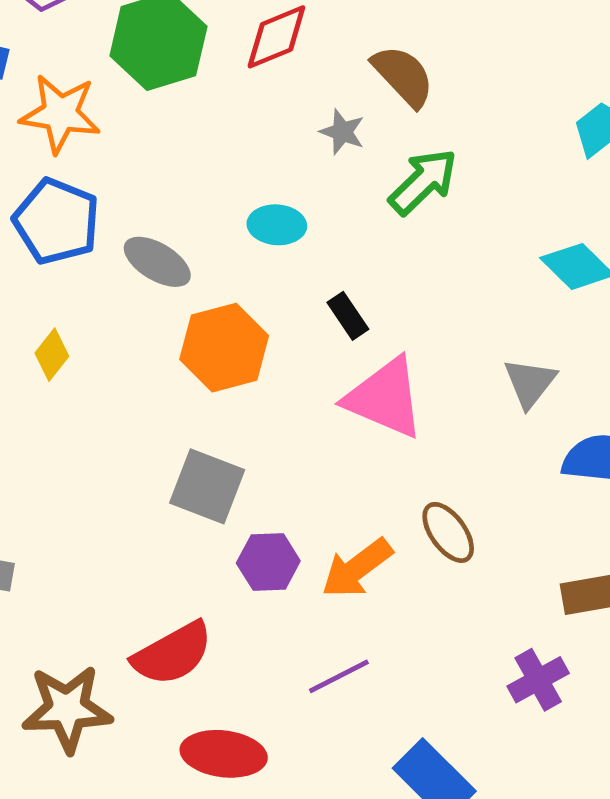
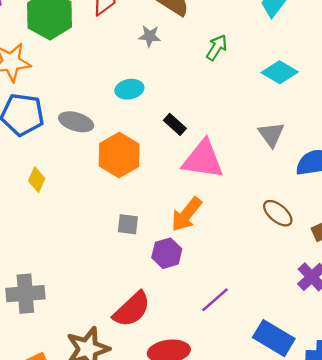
green arrow: (423, 182) -> (217, 48), moved, size x0.7
gray square: (207, 486) -> (128, 224), size x0.6
brown ellipse: (448, 532) -> (278, 213), moved
orange arrow: (357, 568) -> (186, 214), moved

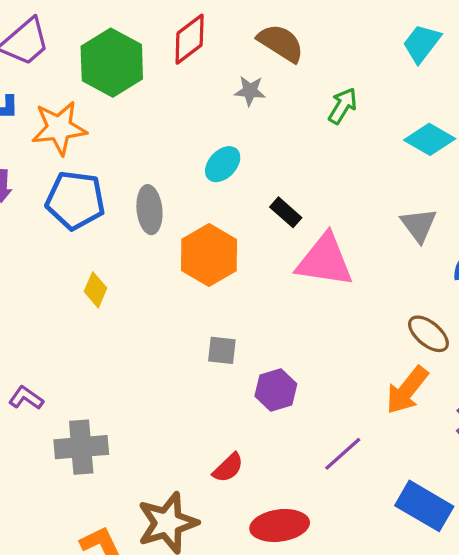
cyan ellipse: (129, 89) -> (223, 164), turned -36
gray ellipse: (76, 122) -> (149, 210), turned 68
orange arrow: (186, 214) -> (407, 390), moved
red semicircle: (132, 309) -> (228, 468), size x0.6

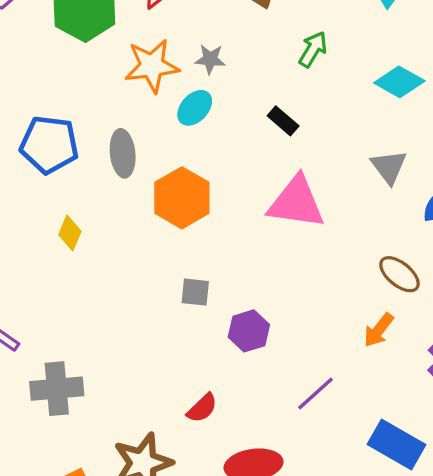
gray star: (250, 91) -> (210, 59), moved
orange star: (59, 128) -> (152, 66), moved
black rectangle: (286, 212) -> (283, 121), moved
orange arrow: (407, 390) -> (379, 330), size x0.7

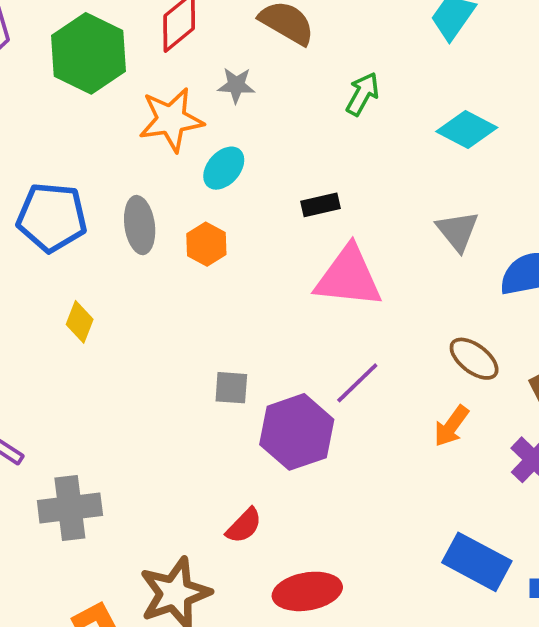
gray star: (210, 59) -> (236, 85), moved
black rectangle: (283, 121) -> (320, 205), moved, turned -52
orange hexagon: (182, 198) -> (206, 244), moved, size x0.6
purple hexagon: (249, 331) -> (297, 432), size x1.5
purple line: (315, 394) -> (357, 383), moved

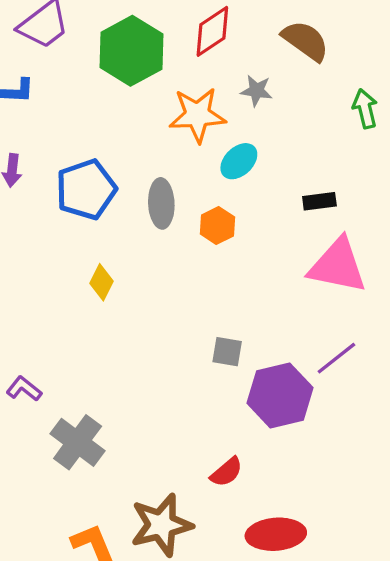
green arrow: (363, 94) -> (365, 109), turned -48
blue pentagon: (52, 217) -> (86, 189), turned -30
gray cross: (70, 508) -> (78, 442), turned 38

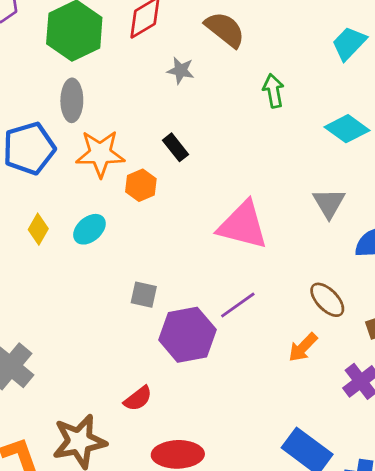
orange star: (197, 115) -> (100, 154), moved
cyan ellipse: (239, 161) -> (89, 229), moved
black rectangle: (319, 201) -> (175, 147), moved, turned 56
gray ellipse: (161, 203) -> (72, 100), moved

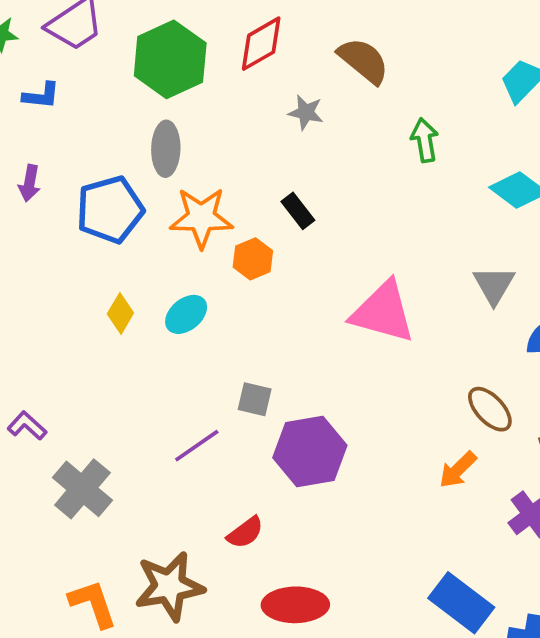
purple line: (238, 305) -> (197, 446), moved

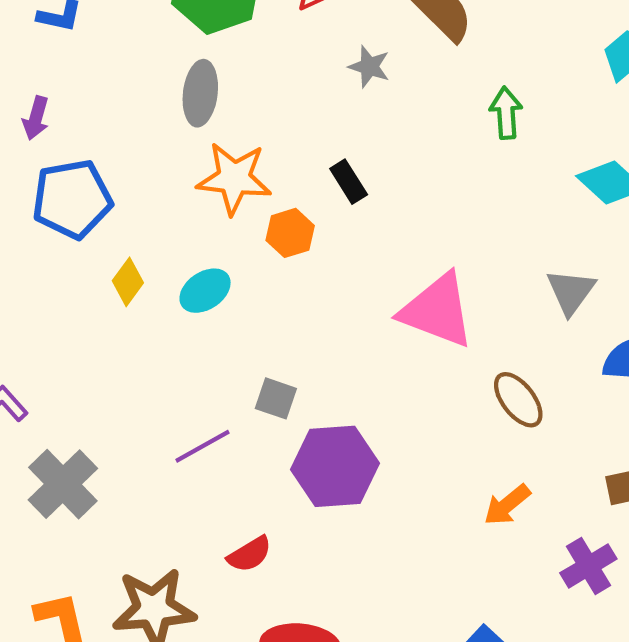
blue pentagon: (110, 210) -> (72, 199), moved
brown ellipse: (490, 409) -> (518, 400), moved

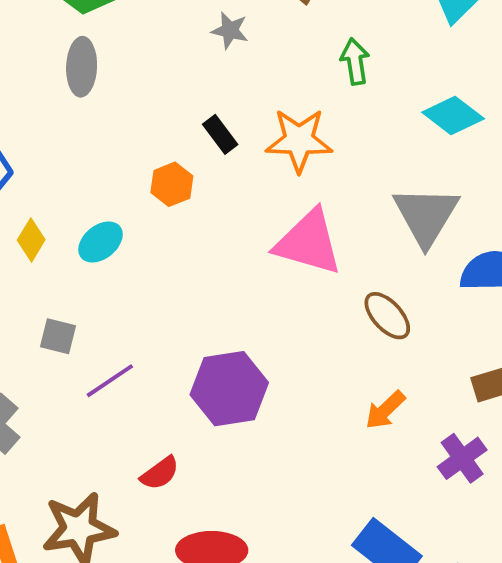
orange star: (234, 178) -> (299, 140), moved
gray triangle: (571, 292) -> (426, 216), size x1.5
gray square: (276, 398) -> (58, 336), moved

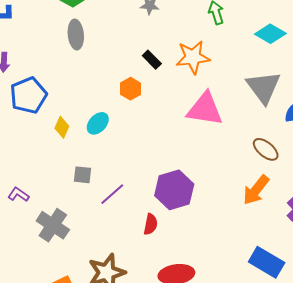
brown ellipse: (387, 316) -> (266, 149), moved
orange arrow: (385, 410) -> (256, 190), size x1.4
red semicircle: (160, 473) -> (151, 224), moved, turned -35

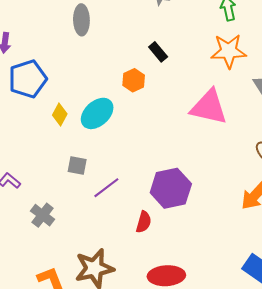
orange star: (193, 57) -> (229, 51), moved
cyan ellipse: (98, 123) -> (97, 113), size x1.4
gray cross: (53, 225) -> (43, 215), size x0.7

